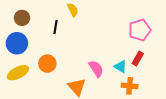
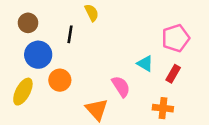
blue circle: (17, 43) -> (38, 55), moved
cyan triangle: (120, 67) -> (145, 64), moved
yellow ellipse: (18, 73) -> (23, 92), turned -35

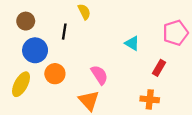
pink pentagon: (176, 38) -> (175, 33), moved
cyan triangle: (145, 64) -> (132, 43), moved
pink semicircle: (121, 86) -> (99, 75), moved

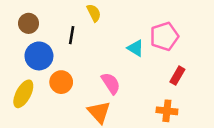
pink pentagon: (175, 33) -> (164, 36), moved
cyan triangle: (132, 43) -> (136, 48), moved

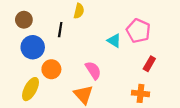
yellow semicircle: (94, 13) -> (79, 11), turned 40
pink pentagon: (164, 36) -> (138, 31), turned -30
yellow ellipse: (23, 94) -> (30, 89), moved

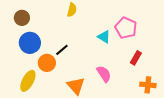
black line: (60, 30) -> (62, 50), moved, turned 40
pink semicircle: (93, 70) -> (104, 74), moved
orange cross: (140, 93) -> (148, 85), moved

